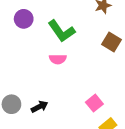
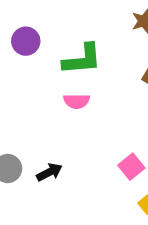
green L-shape: (61, 31) -> (82, 59), turned -60

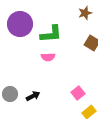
purple circle: (26, 41) -> (20, 24), size x1.6

